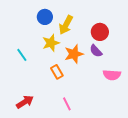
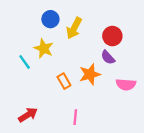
yellow star: (51, 43) -> (44, 48), moved, turned -30
orange star: (74, 54) -> (90, 74), moved
pink line: (67, 104) -> (75, 117), turned 32

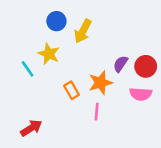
red circle: (112, 36) -> (146, 66), moved
purple semicircle: (108, 57) -> (121, 64), turned 77
pink line: (75, 117) -> (97, 112), moved

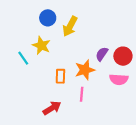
orange rectangle: (72, 90) -> (60, 76), turned 32
red arrow: (31, 128) -> (52, 108), moved

